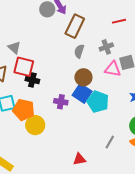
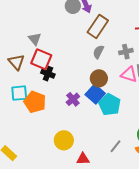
purple cross: (61, 102) -> (73, 99), turned 32
yellow circle: (35, 125) -> (64, 140), moved

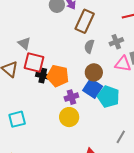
cyan square: (19, 93) -> (17, 119), moved
purple cross: (73, 99) -> (71, 97), turned 32
orange pentagon: (35, 102) -> (58, 76), moved
yellow circle: (64, 140) -> (69, 117), moved

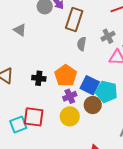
gray triangle: (24, 43) -> (20, 30), moved
red square: (34, 62) -> (34, 117), moved
brown circle: (94, 72) -> (93, 105), moved
orange pentagon: (58, 76) -> (66, 76), moved, turned 30

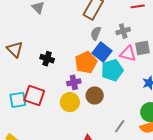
orange pentagon: (66, 76) -> (86, 62), moved
blue square: (90, 85) -> (102, 52), moved
cyan pentagon: (106, 92) -> (112, 70), moved, turned 30

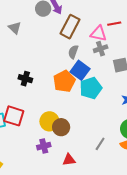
pink triangle: (128, 54) -> (99, 34), moved
purple cross: (74, 82) -> (44, 146), moved
brown circle: (95, 96) -> (61, 127), moved

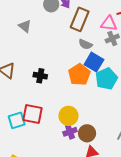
gray semicircle: (73, 52) -> (85, 44), turned -80
brown circle: (61, 127) -> (87, 133), moved
purple cross: (44, 146) -> (70, 132), moved

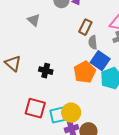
brown rectangle: (80, 19) -> (85, 27), moved, size x0.7
gray semicircle: (85, 44) -> (93, 42), turned 56
cyan square: (17, 120) -> (58, 115), moved

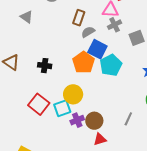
gray semicircle: (93, 42) -> (88, 32), turned 72
red square: (35, 108) -> (39, 104), turned 30
yellow circle: (71, 113) -> (73, 94), moved

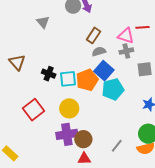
cyan square: (62, 108) -> (68, 79), moved
purple cross: (77, 120) -> (67, 134), size x1.5

